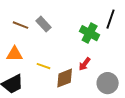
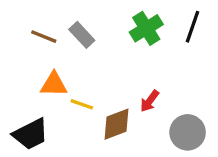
green cross: (90, 33) -> (146, 28), moved, turned 30
orange triangle: (15, 54) -> (54, 84), moved

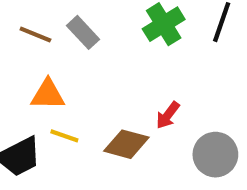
yellow line: (82, 104) -> (64, 136), moved
brown diamond: (117, 124) -> (126, 144), turned 36

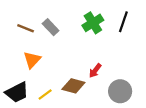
orange triangle: (48, 95) -> (32, 60), turned -48
yellow line: (64, 136) -> (45, 95), moved, turned -56

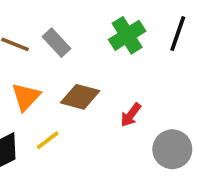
brown diamond: (73, 86) -> (80, 97), moved
yellow line: (45, 95) -> (48, 140), moved

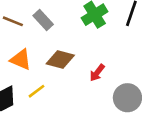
orange triangle: (26, 97) -> (21, 60), turned -50

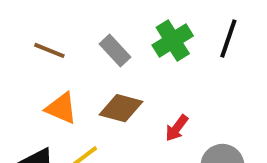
gray rectangle: (43, 20) -> (115, 50), moved

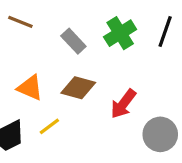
brown line: (49, 50) -> (20, 22), moved
red arrow: (177, 128) -> (123, 104), size x1.4

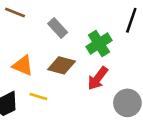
green cross: (120, 33) -> (99, 43), moved
yellow line: (49, 126) -> (38, 96), turned 54

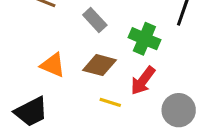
green cross: (99, 43) -> (144, 39), turned -35
yellow line: (38, 96) -> (110, 102), moved

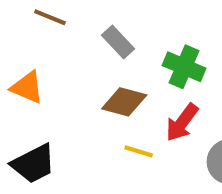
orange triangle: (53, 65) -> (27, 87), moved

